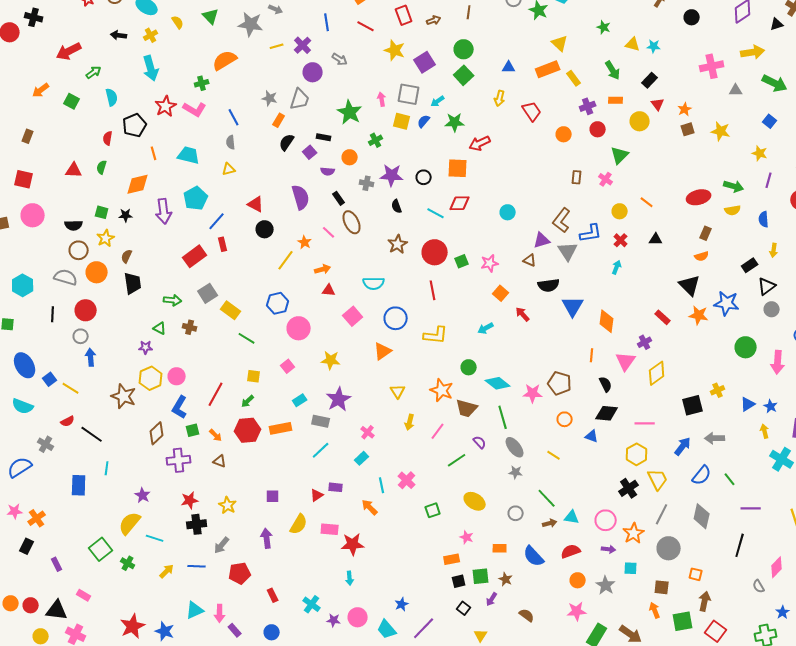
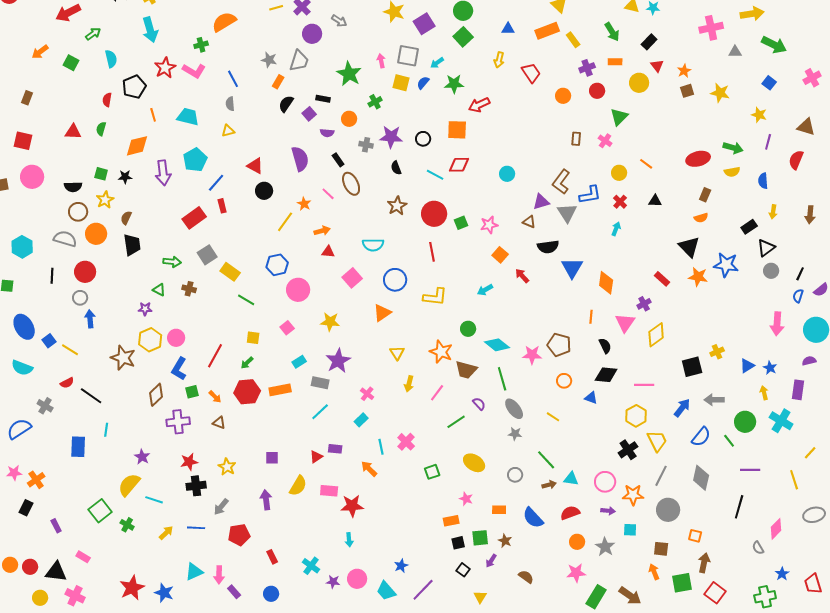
green circle: (746, 347) -> (745, 422), moved
orange star: (634, 533) -> (633, 495), turned 30

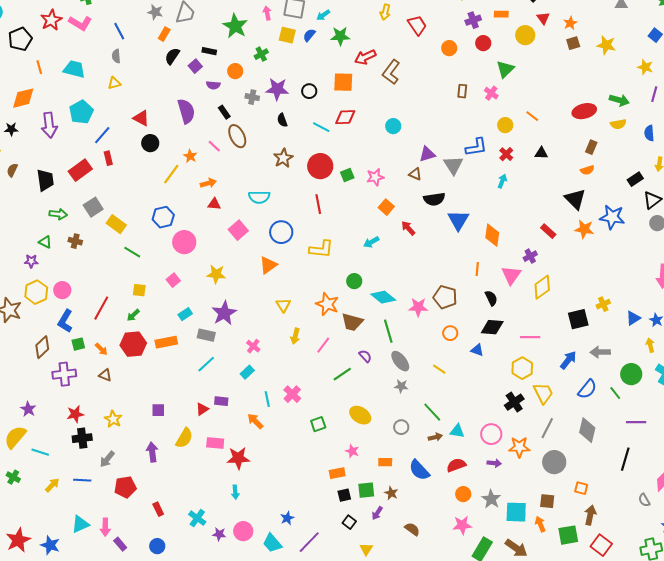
brown L-shape: (561, 182) -> (391, 72), moved
black trapezoid: (132, 245) -> (45, 180), moved
cyan square: (630, 530) -> (516, 512), moved, size x1.6

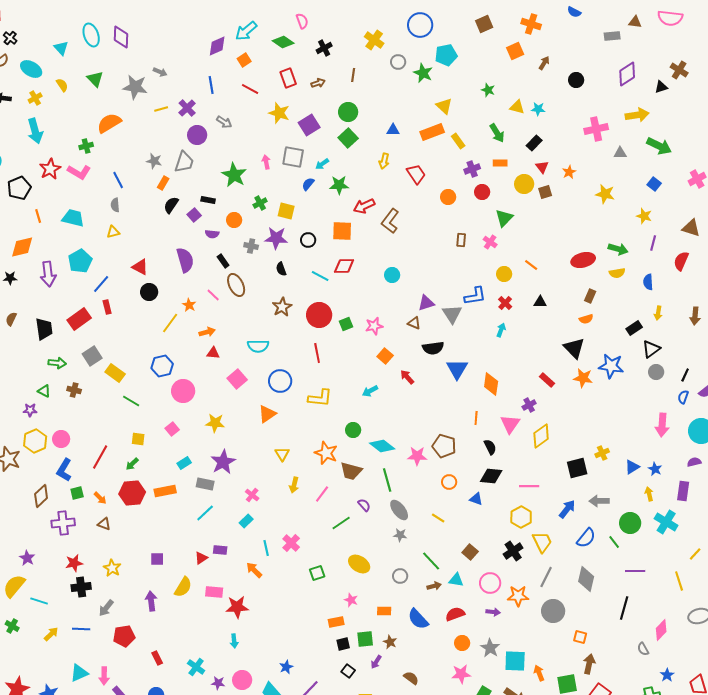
yellow square: (287, 35) -> (286, 211), moved
brown square: (573, 43) -> (545, 192), moved
brown square: (547, 501) -> (470, 552), moved, turned 35

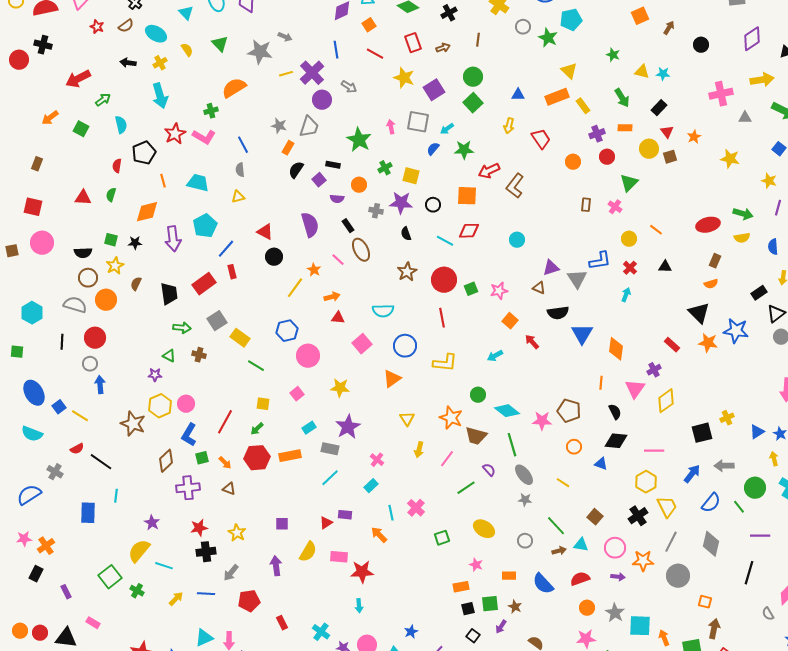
purple cross: (187, 108) -> (312, 73), size x1.4

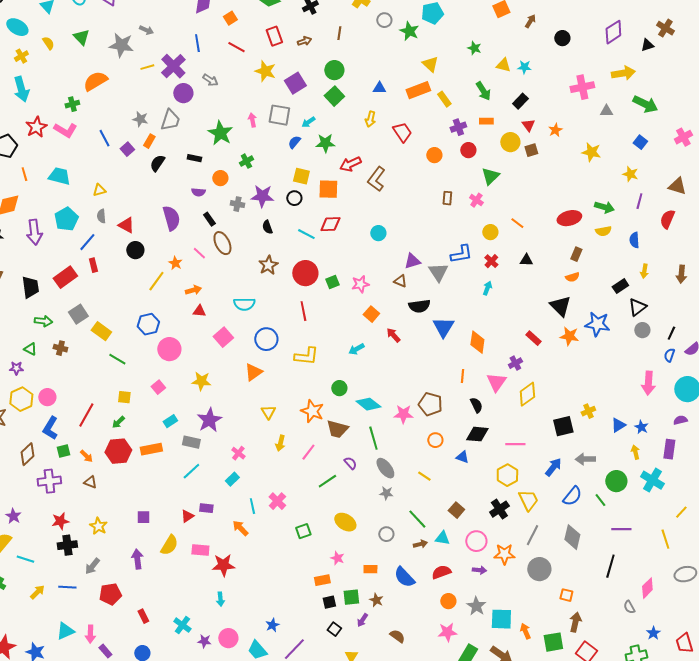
gray semicircle: (240, 170) -> (101, 216), moved
yellow square: (411, 176) -> (301, 176), moved
purple square: (319, 180) -> (127, 149), moved

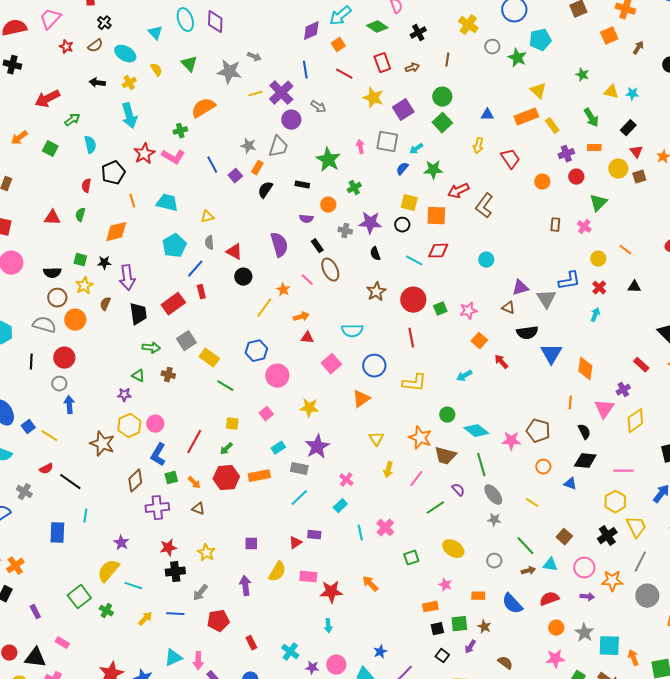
purple arrow: (34, 232) -> (127, 278), moved
orange arrow: (240, 528) -> (370, 584), moved

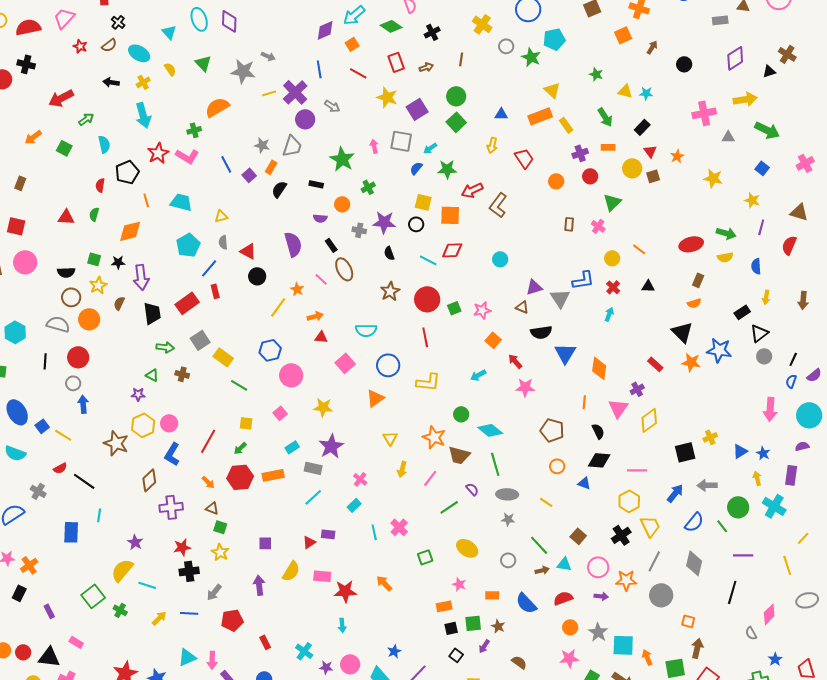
pink star: (511, 441) -> (525, 387), moved
green square: (171, 478) -> (220, 527), moved, turned 32
gray ellipse: (493, 495) -> (507, 494), turned -50

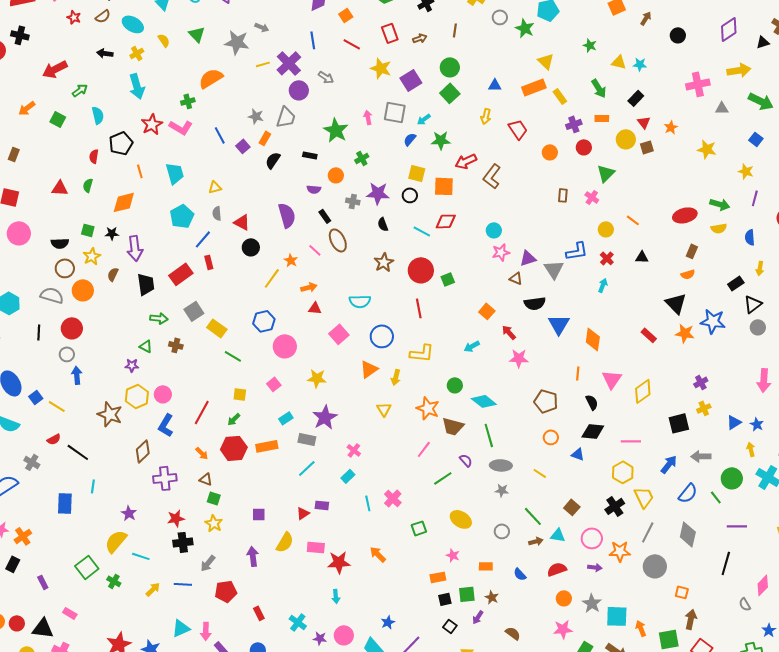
cyan trapezoid: (181, 202) -> (175, 173), turned 60
pink star: (482, 310) -> (501, 252), moved
purple cross: (637, 389) -> (701, 382), moved
yellow arrow: (402, 469) -> (396, 377), moved
blue semicircle: (526, 603) -> (520, 574), size x0.6

